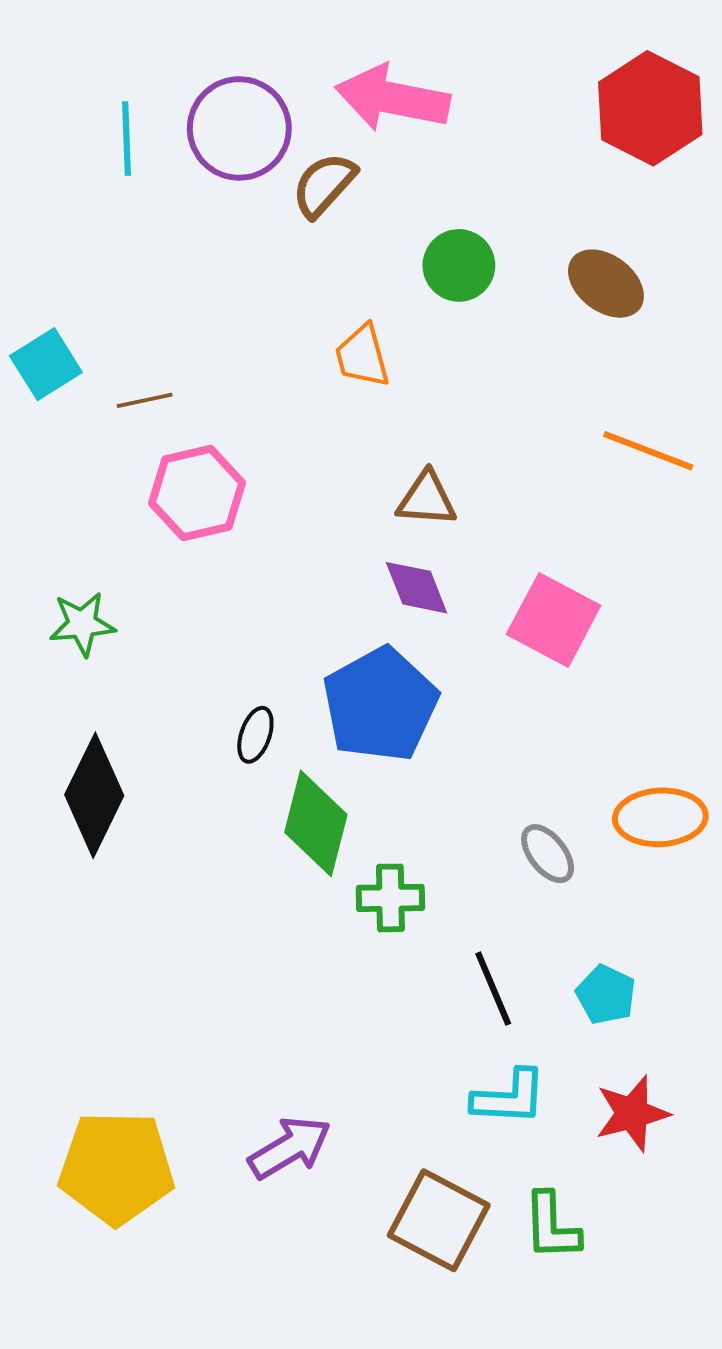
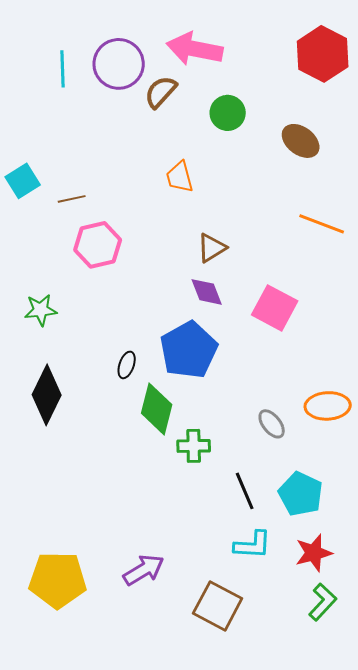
green circle: (459, 265) -> (228, 113), moved
brown triangle: (427, 499) -> (212, 248), turned -36
cyan pentagon: (606, 995) -> (301, 494), size x1.5
green L-shape: (552, 1226) -> (323, 602), moved, turned -135

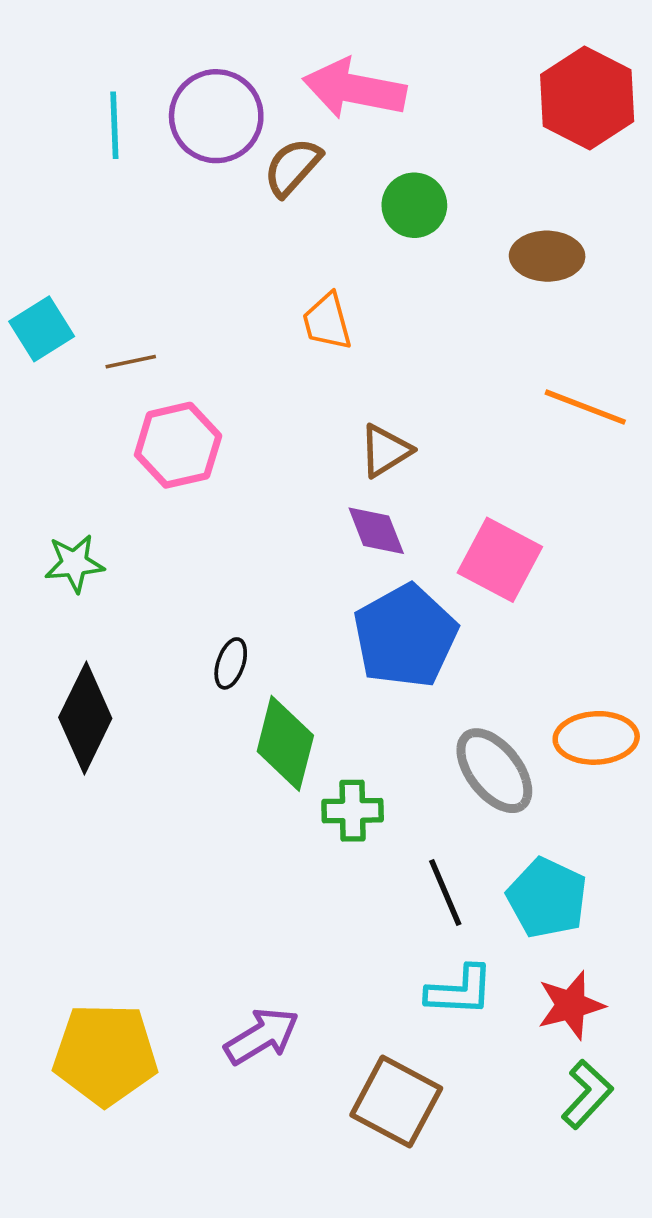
brown ellipse: (301, 141) -> (547, 256), turned -36
blue pentagon: (189, 350) -> (405, 636), moved
gray ellipse: (272, 424) -> (494, 771), size x1.6

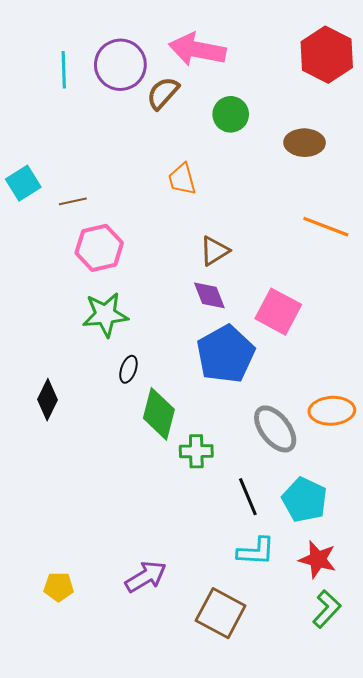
green star: (74, 563) -> (105, 315), moved, size x1.4
black diamond: (85, 718) -> (48, 400), size x0.7
red star: (571, 1005) -> (318, 559), turned 30
yellow pentagon: (105, 1054) -> (59, 587), size x0.5

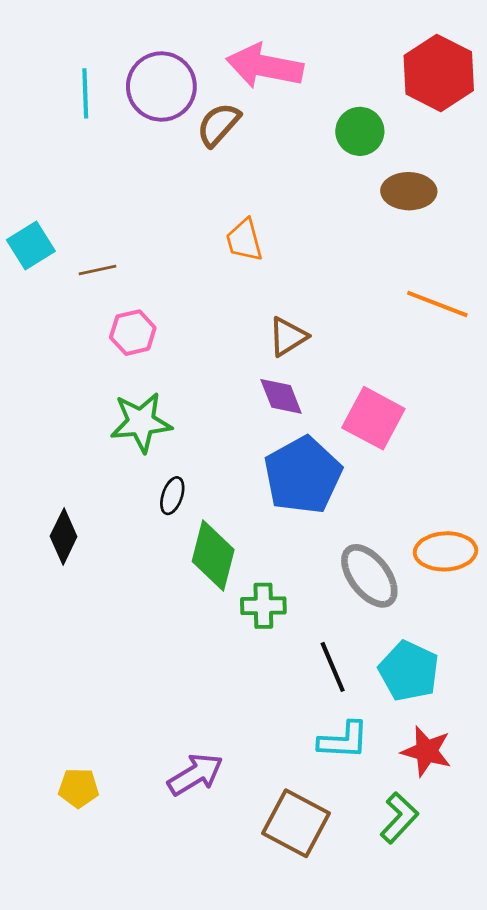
green circle: (231, 114) -> (360, 131), moved
pink hexagon: (99, 248) -> (133, 333), size x0.7
green L-shape: (327, 609) -> (399, 818), moved

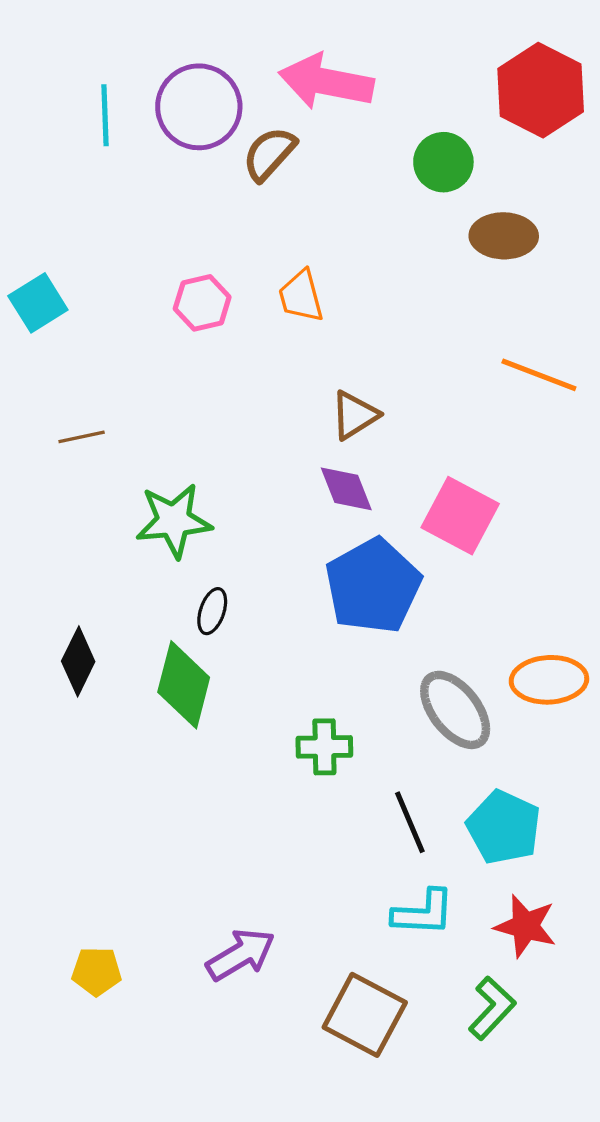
brown line: (98, 270) -> (82, 437), moved
pink hexagon: (133, 333) -> (202, 303), moved
green diamond: (213, 555) -> (184, 685), moved

